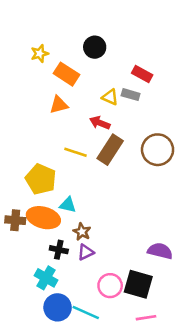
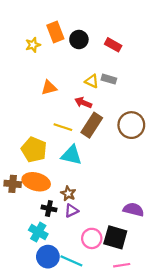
orange rectangle: (66, 74) -> (55, 32), moved, turned 36
red rectangle: (142, 74) -> (113, 45), moved
cyan triangle: (68, 205) -> (71, 155), moved, size x1.5

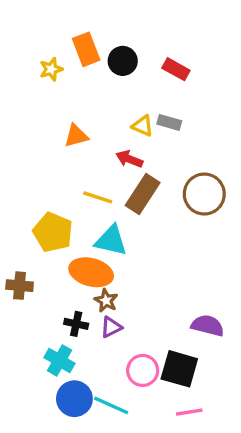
orange ellipse: (36, 182) -> (91, 272), moved

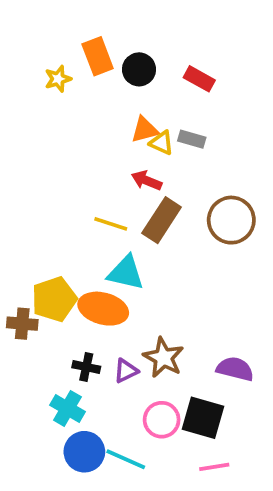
orange triangle: (76, 136) -> (145, 130), moved
yellow pentagon: (53, 232) -> (54, 299), moved, turned 30
brown star: (106, 301) -> (163, 358), moved, size x1.5

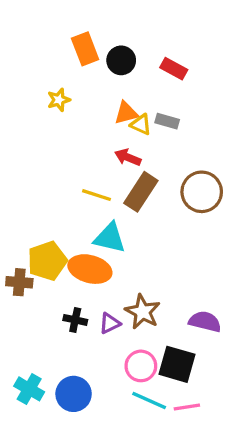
yellow star: (58, 79) -> (59, 100), moved
cyan cross: (67, 408) -> (29, 389), moved
cyan line: (126, 459) -> (149, 400), moved

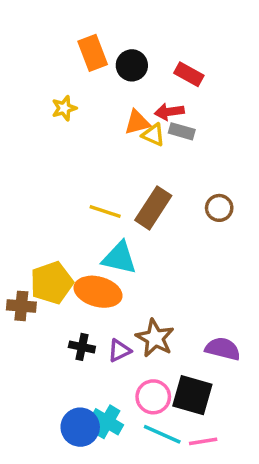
red arrow: (128, 157) -> (169, 112), moved, turned -30
brown circle: (202, 192) -> (219, 208), size x0.6
cyan cross: (29, 389) -> (107, 422), moved

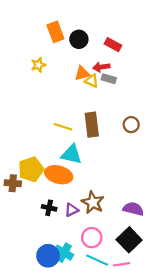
brown rectangle: (153, 208) -> (92, 125), turned -40
black square: (192, 395) -> (129, 240), moved, turned 30

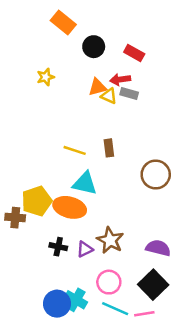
orange rectangle: (55, 32) -> (63, 23), moved, turned -30
brown rectangle: (92, 125) -> (109, 148), size x0.6
brown circle: (131, 125) -> (156, 174), moved, size x1.5

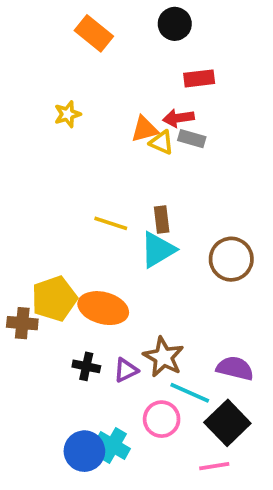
black circle: (94, 47) -> (175, 24), moved
red rectangle: (134, 53) -> (199, 78), turned -36
cyan triangle: (85, 183) -> (158, 250), moved, turned -44
cyan line: (115, 309) -> (190, 393), moved

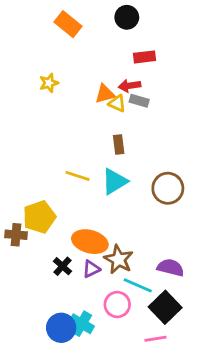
brown rectangle: (162, 220) -> (119, 144), moved
yellow line: (111, 223) -> (78, 176), moved
orange ellipse: (103, 308) -> (90, 242), moved
black cross: (86, 366) -> (63, 266), turned 30

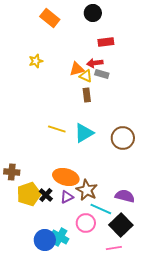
brown rectangle: (119, 144) -> (87, 95), moved
yellow pentagon: (39, 217) -> (29, 194), moved

